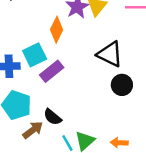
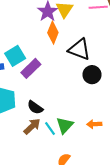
orange diamond: (57, 30) -> (53, 33), moved
brown arrow: (33, 130) -> (32, 126), moved

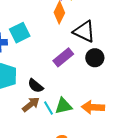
purple rectangle: (31, 68) -> (63, 57), moved
orange arrow: (94, 124) -> (93, 107), size x1.5
green triangle: (65, 125) -> (63, 106), turned 30

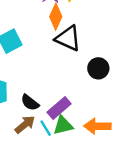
black triangle: (84, 32) -> (68, 38), moved
purple rectangle: (63, 57) -> (59, 108), moved

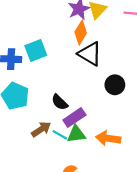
black semicircle: (30, 103) -> (60, 102), moved
cyan line: (46, 128) -> (60, 135), turned -35

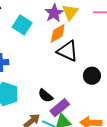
orange diamond: (81, 32) -> (58, 33), turned 35
cyan square: (36, 50) -> (22, 25), moved, turned -30

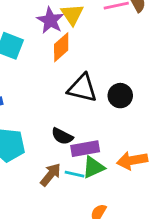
black triangle: (68, 51) -> (82, 88), moved
purple rectangle: (60, 108) -> (85, 149), turned 42

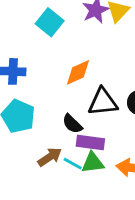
orange diamond: (61, 47) -> (78, 72), moved
black triangle: (82, 88) -> (103, 102), moved, turned -36

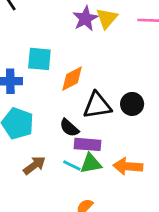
cyan square: (50, 22) -> (39, 59), moved, turned -30
brown arrow: (50, 157) -> (34, 165), moved

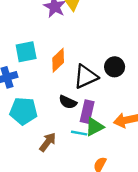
purple rectangle: (88, 144) -> (87, 112), turned -65

